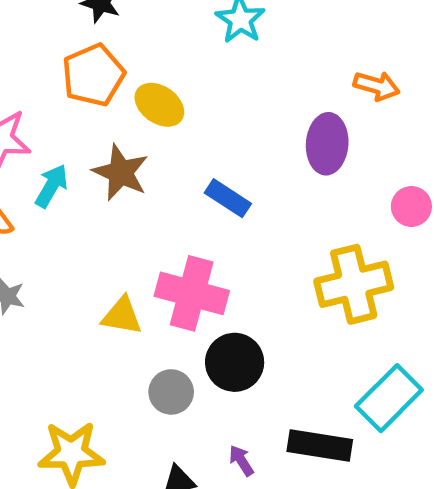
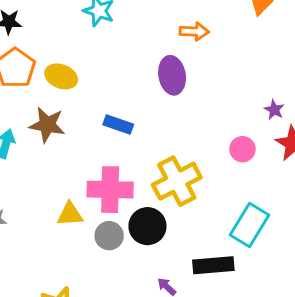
pink circle: (411, 206) -> (242, 149), moved
yellow cross: (354, 284) -> (177, 181), moved
gray circle: (171, 392) -> (109, 236), moved

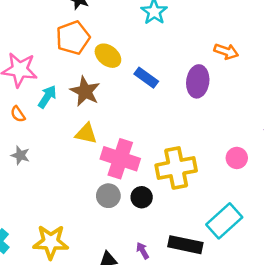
blue rectangle: (118, 124) -> (146, 78), moved
yellow triangle: (70, 214) -> (86, 134), moved
black circle: (147, 226) -> (142, 197), size x0.7

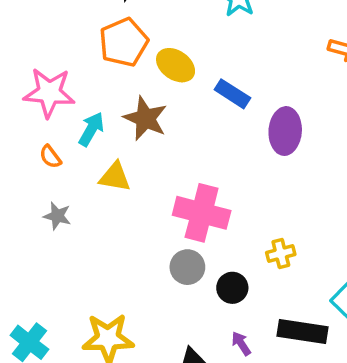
purple ellipse: (198, 81) -> (285, 131), moved
yellow triangle: (86, 134) -> (115, 177), moved
yellow cross: (176, 168) -> (281, 254), moved, size x0.5
black circle: (142, 197) -> (232, 288), moved

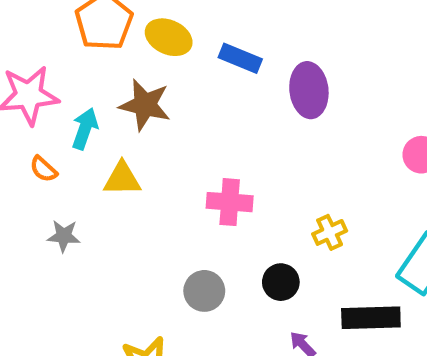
pink cross: (202, 213) -> (230, 202), size x0.7
gray circle: (187, 267) -> (204, 291), moved

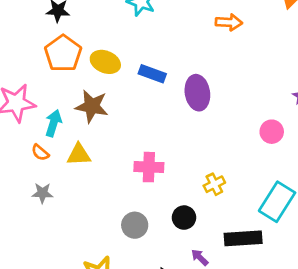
orange semicircle: (43, 169) -> (40, 152), moved

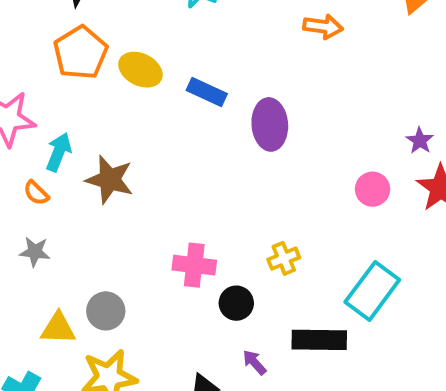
brown star: (92, 106) -> (110, 180), moved
yellow triangle: (79, 155) -> (58, 328), moved
pink cross: (149, 167) -> (194, 265), moved
gray circle: (135, 225) -> (106, 311), moved

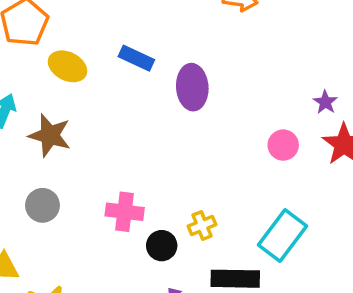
yellow ellipse: (140, 70) -> (68, 66), moved
yellow cross: (284, 258) -> (202, 225), moved
gray circle: (106, 311) -> (42, 205), moved

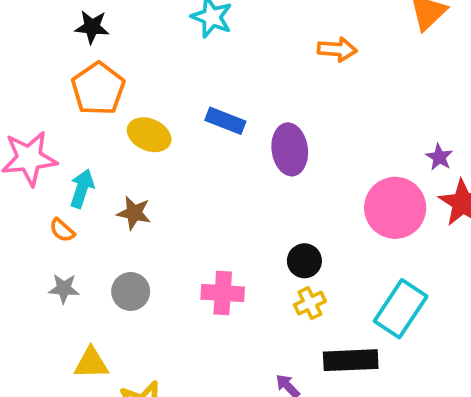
brown star: (50, 135) -> (134, 213), size x0.7
pink circle: (283, 145) -> (395, 208), size x1.8
black circle: (162, 246) -> (304, 261), moved

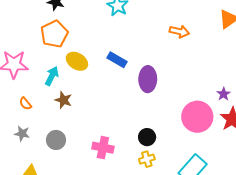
cyan arrow: (82, 188) -> (52, 76), moved

